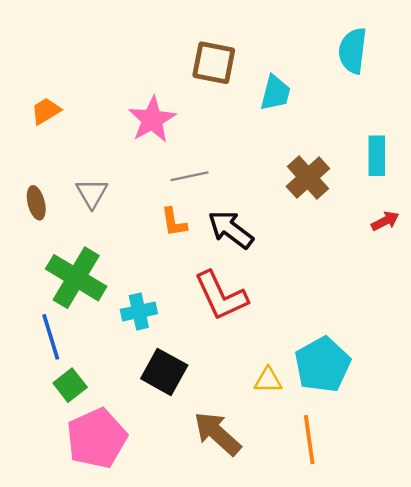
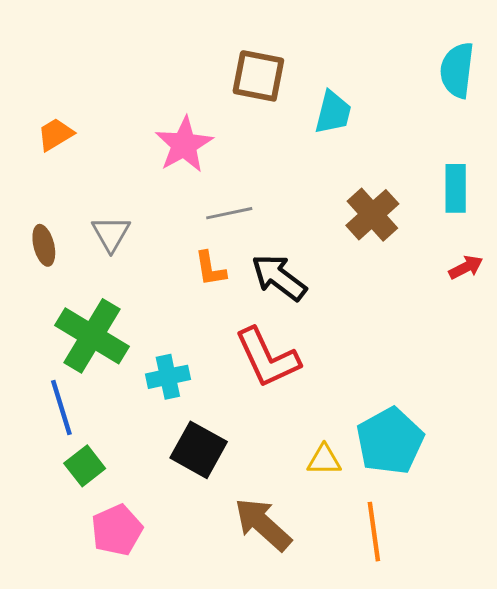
cyan semicircle: (353, 51) -> (457, 70), moved
pink pentagon: (97, 438) -> (117, 530), size x0.7

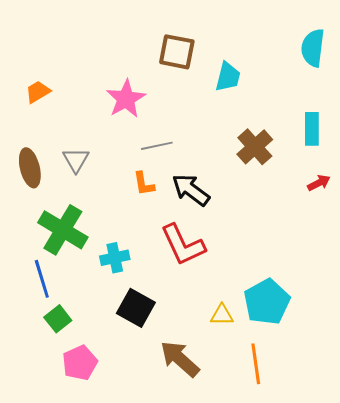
brown ellipse: (44, 245) -> (30, 168), size x1.4

